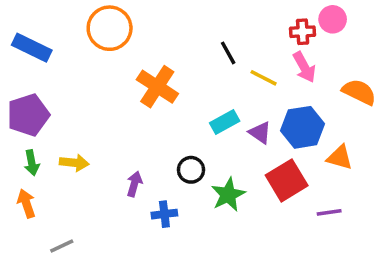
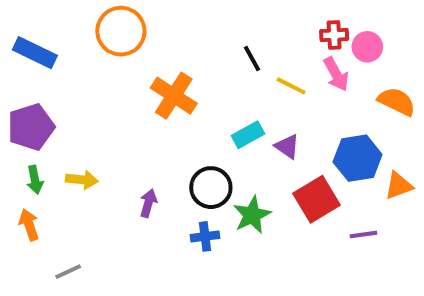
pink circle: (333, 19) -> (367, 47), moved
blue hexagon: (303, 127) -> (358, 158), moved
orange triangle: (340, 157) -> (399, 186), moved, turned -36
black circle: (191, 170) -> (211, 188), size x1.4
blue cross: (164, 214) -> (205, 236), moved

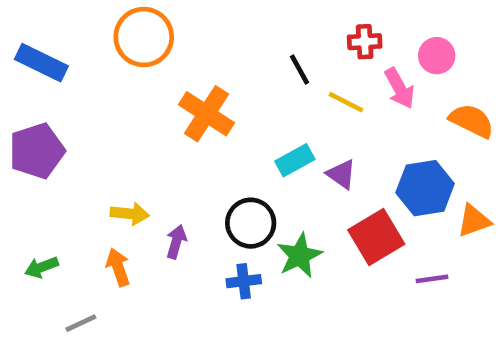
red cross: (334, 35) -> (365, 42), moved
green arrow: (35, 180) -> (41, 267), moved, turned 80
yellow arrow: (82, 180) -> (130, 214), moved
orange arrow: (29, 225) -> (118, 267), moved

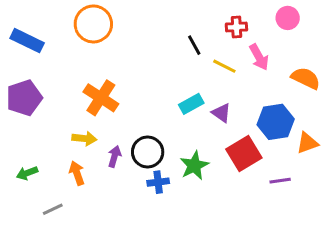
pink circle: (437, 56) -> (288, 18), moved
orange cross: (206, 114) -> (101, 98), moved
black circle: (251, 223) -> (148, 152), moved

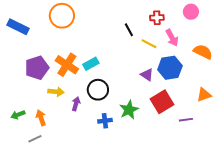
purple pentagon: (24, 98) -> (37, 68), moved
cyan rectangle: (191, 104) -> (91, 64), moved
blue hexagon: (276, 122) -> (170, 68), moved
black circle: (148, 152) -> (98, 90), moved
orange arrow: (77, 173) -> (41, 118), moved

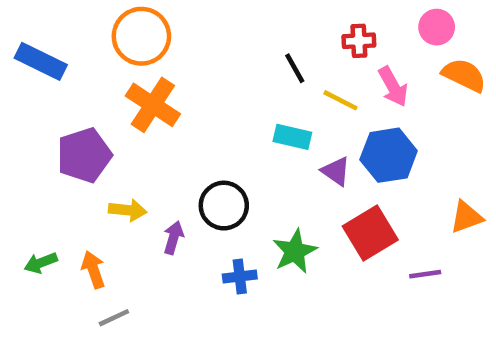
orange semicircle: (203, 52) -> (464, 75), moved
cyan rectangle: (91, 64) -> (292, 137), moved, turned 42
orange cross: (67, 65) -> (153, 105), moved
gray line: (35, 139) -> (114, 318), moved

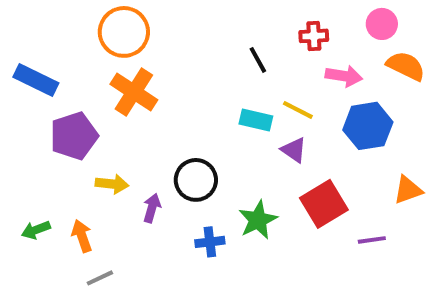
blue rectangle: (41, 61) -> (36, 80), moved
pink arrow: (393, 87) -> (344, 76), turned -52
yellow line: (341, 100) -> (298, 110), moved
blue hexagon: (389, 155) -> (368, 126), moved

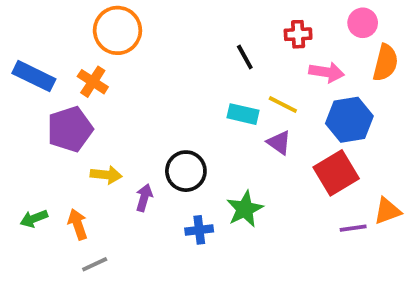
orange semicircle: (406, 66) -> (385, 63), turned 78
orange cross: (134, 92) -> (93, 82), moved, size x0.7
orange triangle: (408, 190) -> (387, 211), moved
red square: (324, 204) -> (336, 173), moved

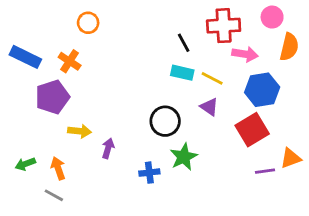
orange circle: (117, 30) -> (88, 23), size x0.6
red cross: (298, 34) -> (224, 26), size x1.6
cyan rectangle: (243, 114) -> (182, 73), moved
black circle: (186, 171) -> (165, 121), moved
gray line: (95, 264) -> (54, 195), moved, turned 54

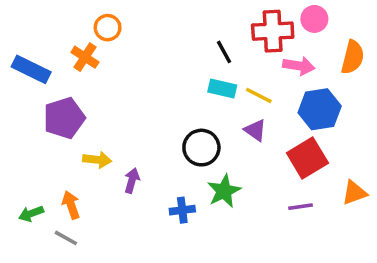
pink circle: (272, 17) -> (314, 19), moved
orange cross: (70, 61) -> (85, 57), moved
green arrow: (25, 164) -> (31, 214), moved
purple line: (265, 171) -> (300, 207), moved

